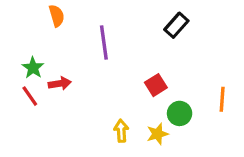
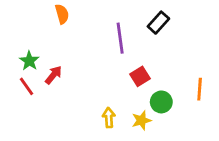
orange semicircle: (57, 16) -> (62, 14), moved
purple line: (104, 43) -> (120, 38), moved
red arrow: (60, 83) -> (53, 75), turned -42

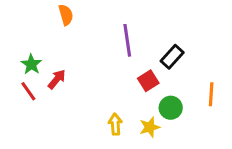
black rectangle: (158, 23) -> (172, 57), moved

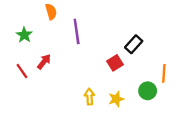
purple line: (127, 40) -> (77, 31), moved
green star: (31, 64) -> (24, 35), moved
green circle: (171, 108) -> (148, 91), moved

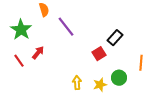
purple line: (77, 31) -> (66, 27), turned -30
green star: (24, 35) -> (21, 30), size x1.5
green circle: (148, 91) -> (119, 78), moved

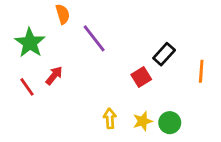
orange line: (141, 63) -> (201, 71), moved
green circle: (119, 78) -> (170, 123), moved

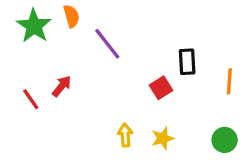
green star: (30, 43) -> (34, 26), moved
black rectangle: (164, 54) -> (187, 62), turned -45
green circle: (170, 123) -> (225, 140), moved

